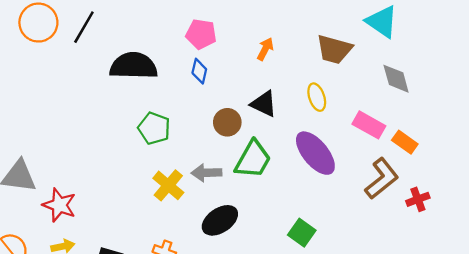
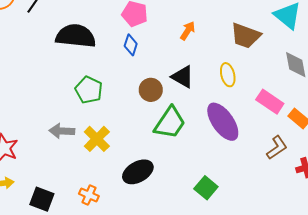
gray arrow: (206, 173) -> (62, 131), moved
brown L-shape: (382, 179) -> (277, 148), size x0.7

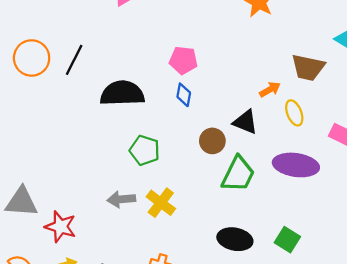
orange arrow: (188, 31) -> (270, 90), moved, turned 36
purple ellipse: (223, 122) -> (296, 165), turned -39
black ellipse: (138, 172) -> (235, 239), moved, turned 48

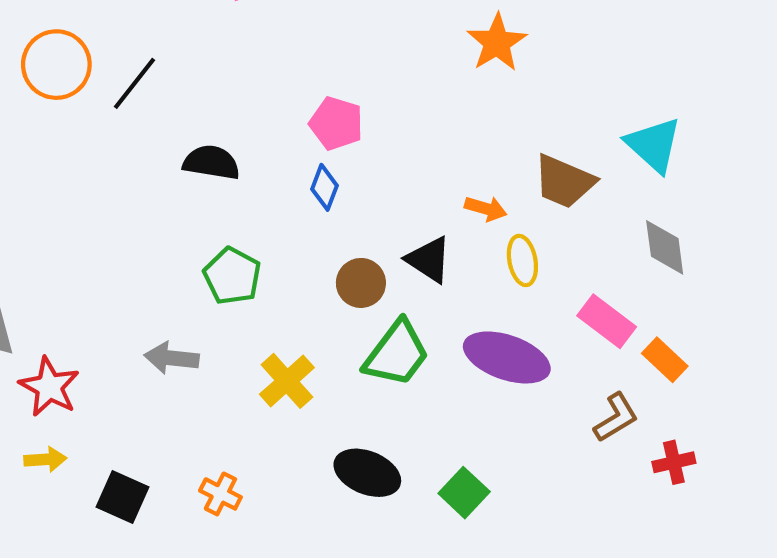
orange arrow: (270, 90) -> (486, 209), turned 35
black semicircle: (122, 93) -> (211, 162), size x0.7
yellow cross: (161, 203) -> (287, 381), moved

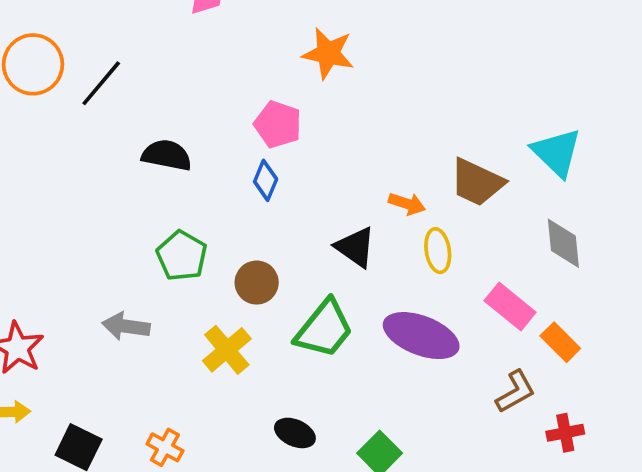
orange star: (497, 43) -> (328, 53), moved, turned -30
brown circle: (361, 283) -> (257, 283), moved
black ellipse: (367, 473) -> (295, 433), size x0.7

